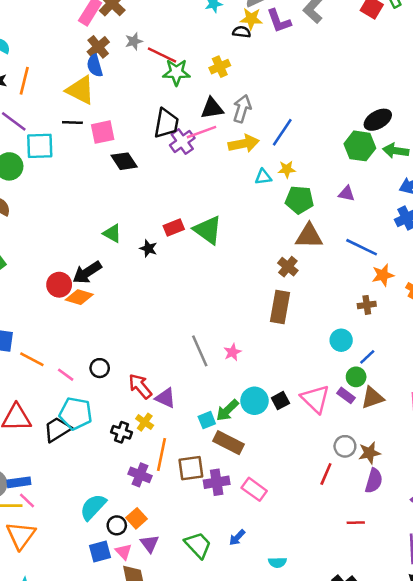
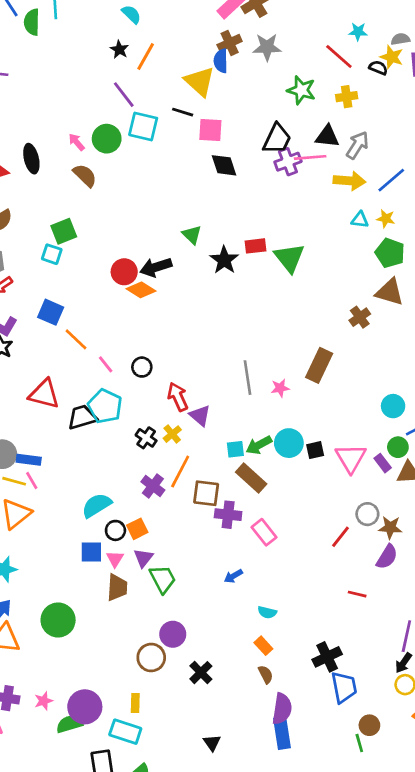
gray star: (134, 41) -> (267, 47), size x1.5
red line: (162, 55) -> (339, 57), moved
black star: (148, 248) -> (224, 260), size x1.5
brown rectangle: (280, 307) -> (319, 365), moved
green trapezoid: (198, 545) -> (163, 579), moved

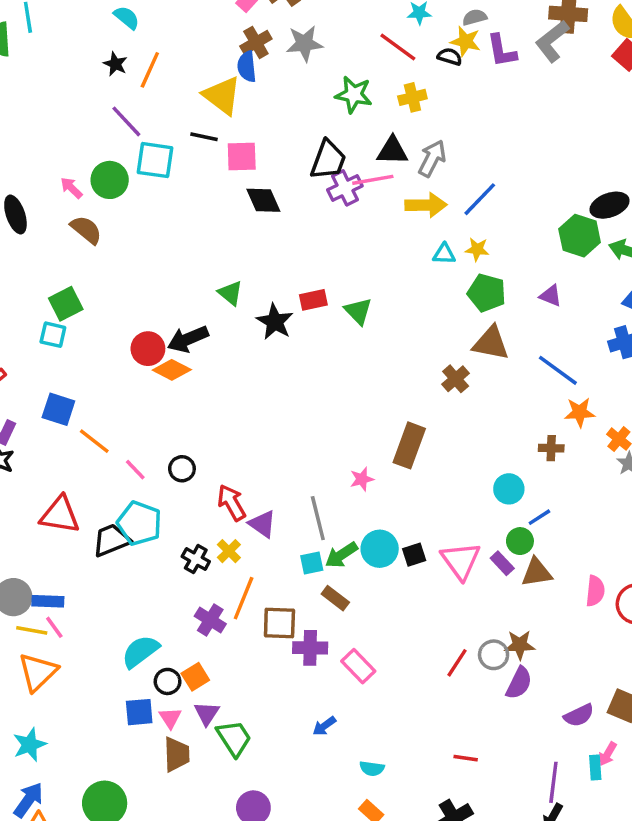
green triangle: (289, 258) -> (358, 311), size x0.7
gray line: (248, 378) -> (318, 518), moved
brown rectangle: (251, 478) -> (335, 598), size x0.7
gray circle: (367, 514) -> (494, 655), moved
red line: (357, 594) -> (466, 758), moved

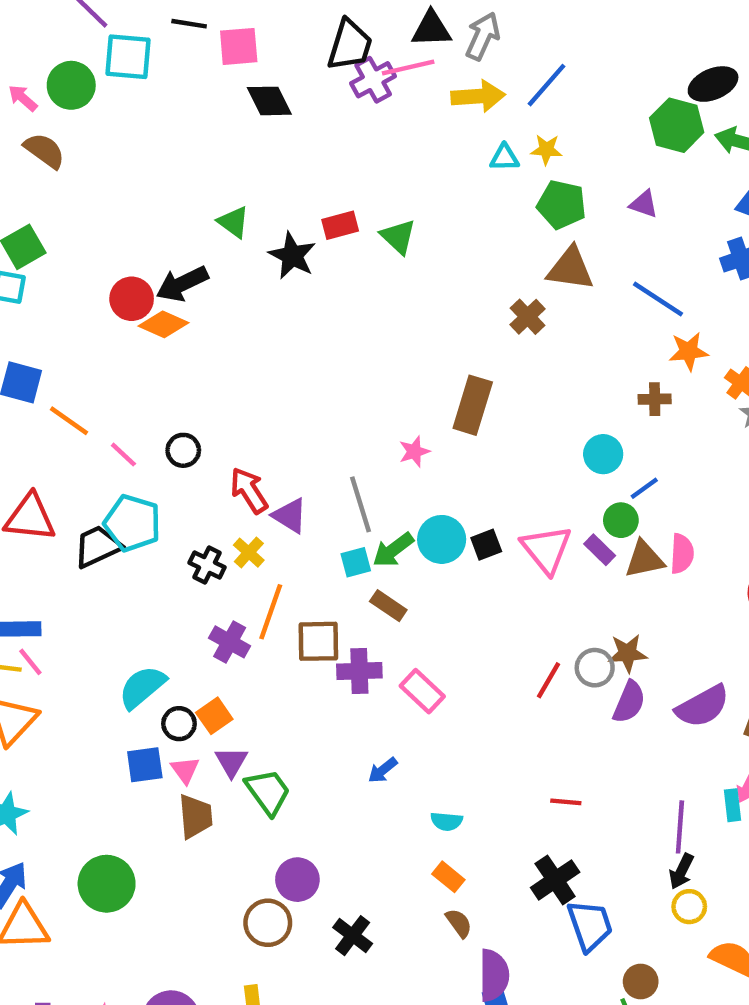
pink semicircle: (595, 591) -> (682, 554), moved
purple semicircle: (579, 715) -> (703, 706), moved, size x1.4

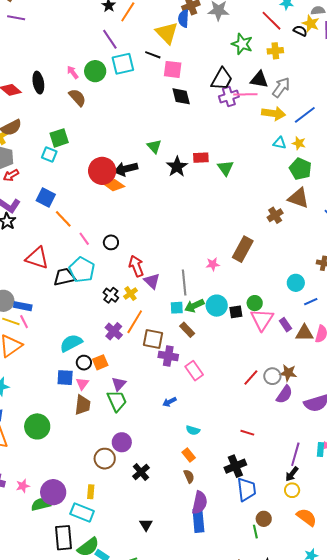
cyan square: (128, 57) -> (123, 64), turned -30
red circle: (132, 299) -> (102, 171), size x1.4
green circle: (621, 520) -> (255, 303), moved
purple triangle: (231, 762) -> (119, 384), moved

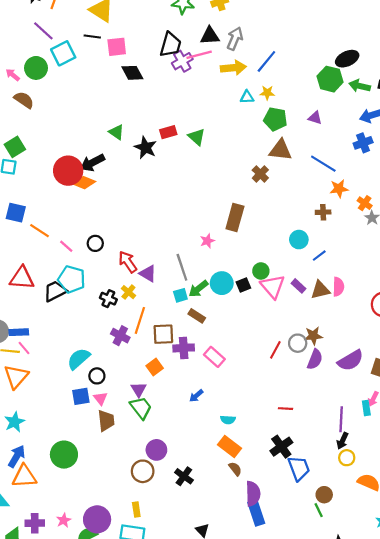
orange square: (100, 362) -> (155, 367), moved
orange rectangle: (189, 455) -> (230, 447), size x1.5

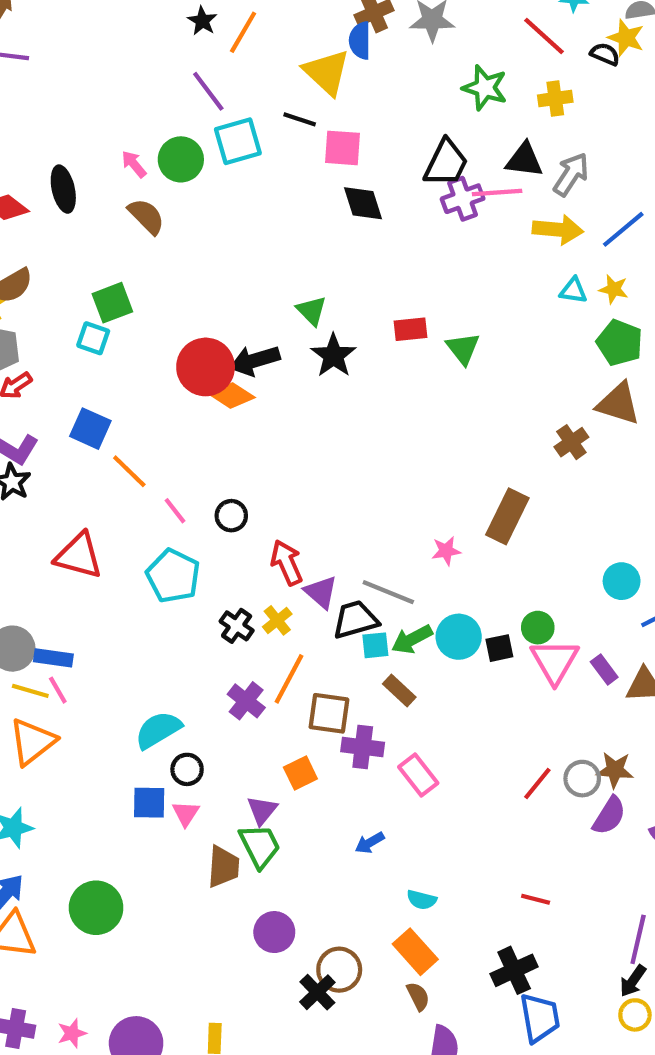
black star: (145, 148) -> (333, 355), moved
gray line: (182, 267) -> (388, 592), turned -60
black trapezoid: (55, 291) -> (355, 620), moved
brown trapezoid: (106, 421) -> (223, 867), moved
brown circle: (143, 471) -> (339, 970), moved

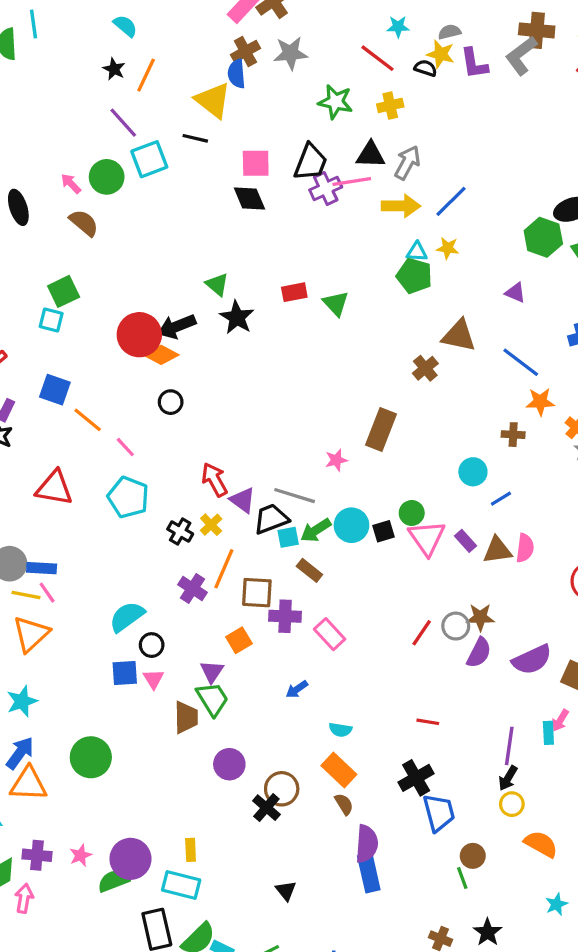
pink square: (342, 148) -> (256, 163), moved
green pentagon: (620, 343) -> (414, 276), moved
black circle: (231, 516) -> (171, 402), moved

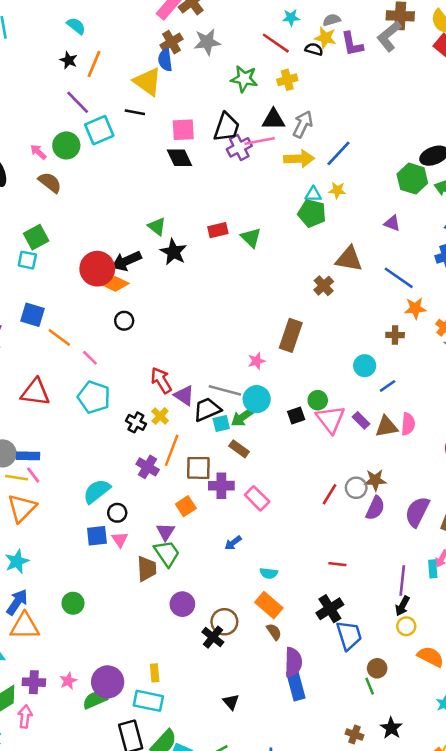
cyan circle: (351, 525) -> (257, 399), moved
purple semicircle: (532, 660) -> (417, 512), turned 144
green circle: (91, 757) -> (73, 603), size x0.7

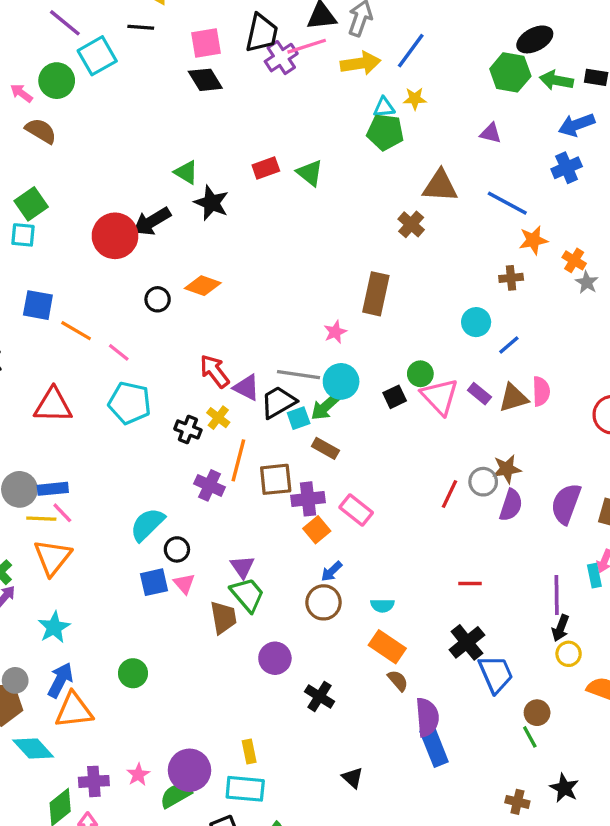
orange diamond: (115, 284) -> (203, 286), moved
orange square: (186, 506) -> (317, 530), moved
brown circle: (224, 622) -> (324, 602), moved

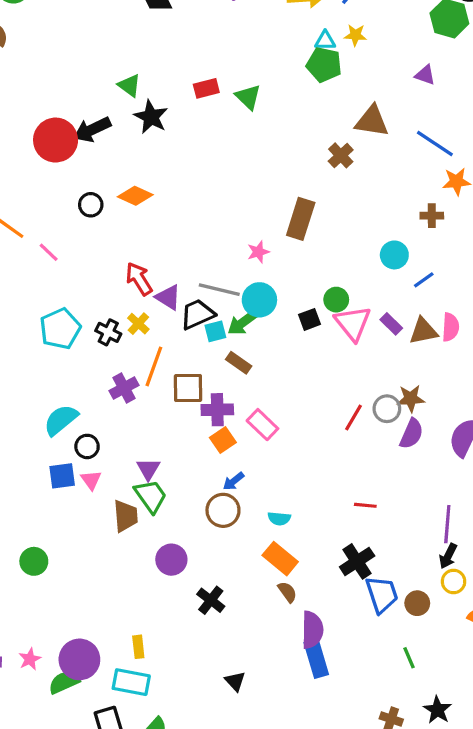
cyan pentagon: (130, 403) -> (60, 329), moved, turned 30
purple cross: (210, 485) -> (124, 388), turned 32
brown circle: (537, 713) -> (417, 603), moved

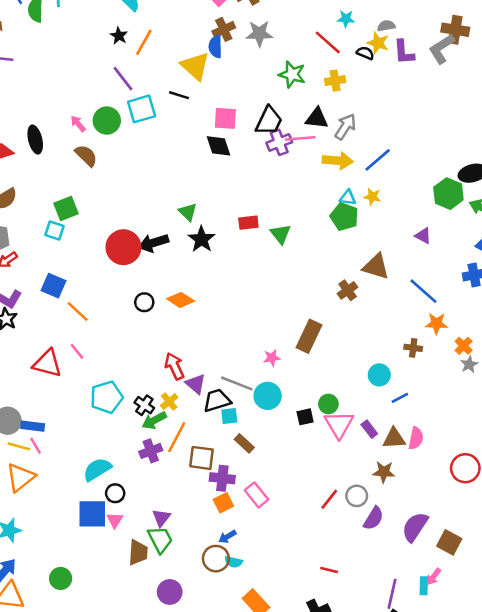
pink line: (49, 252) -> (77, 351), moved
green arrow: (242, 323) -> (154, 420), moved
brown star: (411, 399) -> (384, 472), moved
blue square: (62, 476) -> (92, 514), size x1.4
cyan semicircle: (279, 519) -> (234, 562), moved

